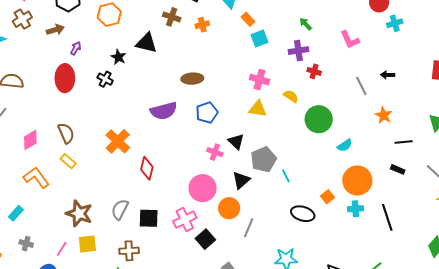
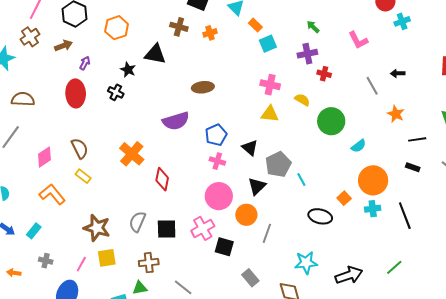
blue pentagon: (207, 113) -> (216, 135), moved
pink cross: (215, 152) -> (217, 161), moved
black square: (205, 239) -> (224, 247), turned -30

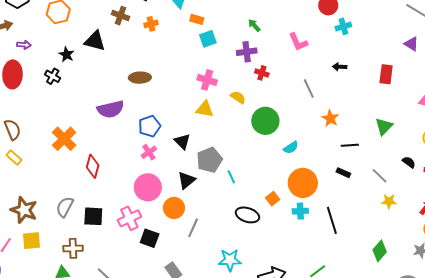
orange rectangle: (255, 25) -> (197, 19), turned -32
purple arrow: (85, 63) -> (24, 45), turned 64
black arrow: (398, 73) -> (340, 67), moved
pink cross: (217, 161) -> (149, 152), turned 35

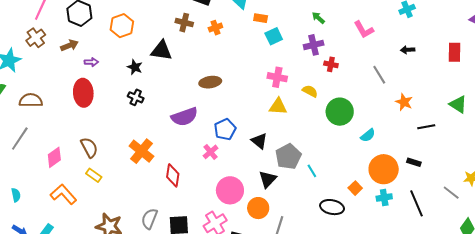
black cross: (53, 76) -> (136, 97), moved
green triangle: (384, 126) -> (458, 104), turned -36
pink cross: (149, 152) -> (211, 152), moved
black rectangle: (343, 173) -> (414, 162), moved
gray line: (380, 176) -> (451, 193), moved

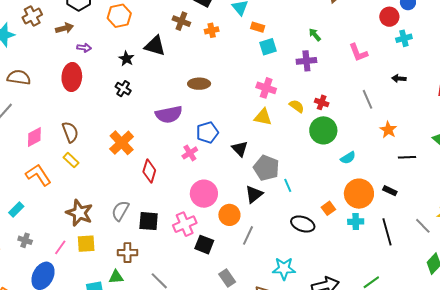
red cross: (331, 64) -> (322, 102), moved
gray pentagon: (288, 156) -> (266, 168), turned -30
black triangle: (268, 179) -> (254, 194), moved

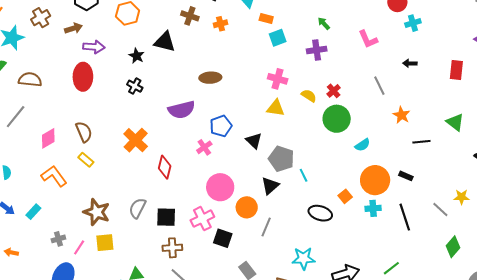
purple arrow: (84, 48) -> (94, 47), size x1.5
red cross: (322, 102) -> (334, 91), turned 32
gray cross: (25, 240) -> (58, 239), moved, turned -32
brown cross: (127, 253) -> (172, 248), moved

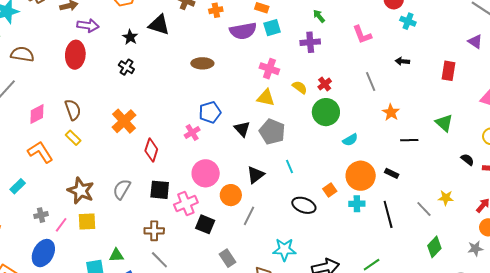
cyan cross: (413, 23) -> (408, 21), turned 35
purple semicircle: (182, 110) -> (243, 31), moved
gray pentagon: (281, 159) -> (272, 132), moved
black square: (166, 217) -> (160, 190), moved

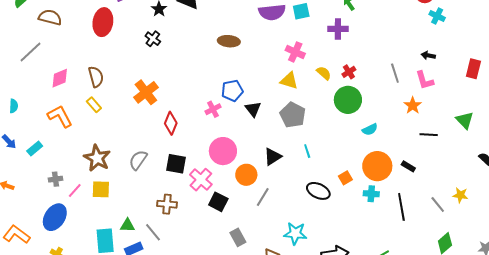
pink L-shape: (362, 35) -> (425, 80), moved
black triangle: (242, 129) -> (253, 109), moved
pink cross: (186, 204) -> (201, 180), turned -30
gray line: (159, 260) -> (153, 232), moved

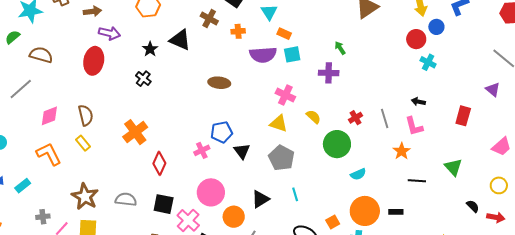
red cross: (349, 72) -> (356, 118), moved
gray semicircle: (138, 160) -> (126, 199), turned 60
black rectangle: (408, 166) -> (396, 212), turned -32

